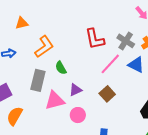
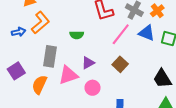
orange L-shape: (44, 47) -> (40, 23), moved
green semicircle: (61, 68) -> (77, 35), moved, turned -56
orange semicircle: (15, 116) -> (39, 85), moved

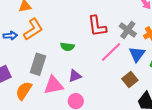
blue triangle: (147, 33) -> (137, 54), turned 36
brown square: (120, 64) -> (130, 80), moved

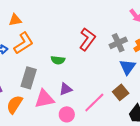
red L-shape: (97, 26) -> (87, 39), turned -135
gray cross: (128, 30) -> (118, 43), turned 30
pink line: (111, 52) -> (94, 102), moved

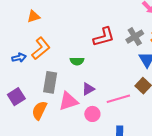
orange triangle: (15, 20) -> (34, 16), moved
red L-shape: (87, 39) -> (104, 37), turned 45
pink line: (94, 102) -> (118, 99), turned 35

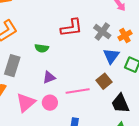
gray cross: (135, 37) -> (102, 32), turned -30
pink triangle: (68, 101) -> (26, 103), moved, turned -30

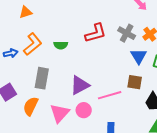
green semicircle: (42, 48) -> (61, 45), moved
purple triangle: (49, 77) -> (80, 85), size x1.5
brown square: (104, 81) -> (135, 82), turned -35

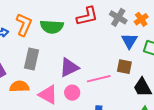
orange L-shape: (33, 44) -> (24, 25), turned -30
green semicircle: (61, 45) -> (52, 27), size x1.6
orange semicircle: (31, 106) -> (19, 86), turned 60
pink triangle: (60, 113) -> (48, 95), turned -45

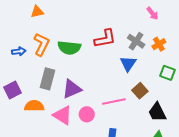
blue triangle: (129, 41) -> (128, 64), moved
purple triangle: (69, 67) -> (72, 89), moved
brown square: (124, 67) -> (140, 91), turned 35

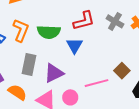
blue triangle: (128, 64) -> (74, 46), moved
orange semicircle: (34, 106) -> (17, 92), turned 36

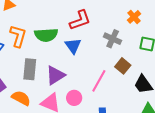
gray cross: (115, 21) -> (113, 39), moved
pink line: (97, 83) -> (99, 81), turned -40

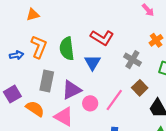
red L-shape: (80, 20) -> (102, 38), turned 45
green semicircle: (46, 35) -> (67, 49), turned 80
pink circle: (74, 98) -> (90, 103), moved

